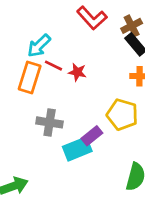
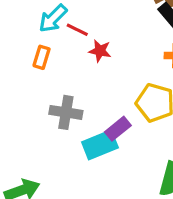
red line: (53, 66) -> (77, 30), moved
orange rectangle: (30, 77) -> (42, 57), size x0.6

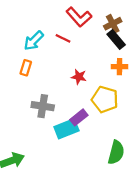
red line: (77, 30) -> (63, 38), moved
red star: (100, 51) -> (79, 77), moved

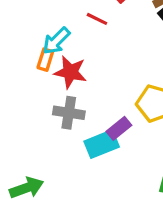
cyan arrow: (34, 41) -> (56, 41), moved
red star: (79, 77) -> (70, 72), moved, size x1.5

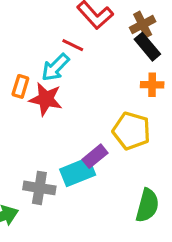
cyan arrow: (56, 41) -> (55, 67), moved
gray cross: (69, 113) -> (39, 188), moved

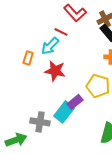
red star: (46, 99) -> (55, 71), moved
cyan rectangle: (78, 172) -> (64, 112), turned -30

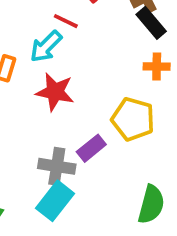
cyan rectangle: (64, 112) -> (55, 201), moved
gray cross: (40, 122) -> (57, 166), moved

